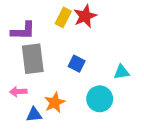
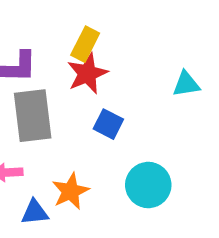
red star: (85, 16) -> (87, 74), moved
cyan triangle: (122, 72) -> (186, 84), moved

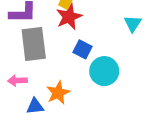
cyan triangle: (186, 84) -> (133, 24), turned -48
cyan circle: (148, 185) -> (104, 71), moved

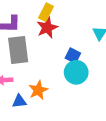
blue square: (83, 49) -> (73, 56), moved

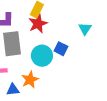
cyan circle: (76, 72) -> (42, 56), moved

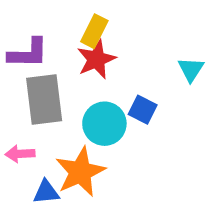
orange star: (30, 80) -> (80, 172), size x1.4

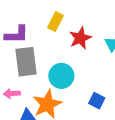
red star: (96, 59) -> (80, 38), moved
blue square: (143, 110) -> (97, 101), moved

